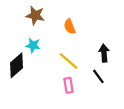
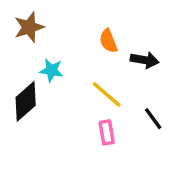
brown star: (35, 16) -> (29, 27), moved, turned -30
black arrow: (104, 53) -> (145, 60), moved, turned 105

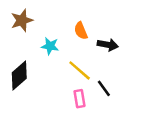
cyan star: (51, 70) -> (50, 46), moved
black line: (153, 119) -> (104, 88), moved

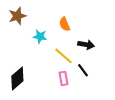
black arrow: (108, 45) -> (86, 45), moved
black diamond: (19, 76) -> (17, 78), moved

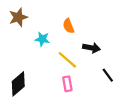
black line: (83, 70) -> (108, 75), moved

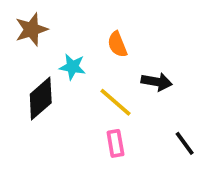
black line: (108, 75) -> (185, 143), moved
black diamond: (18, 84) -> (41, 99), moved

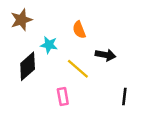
pink rectangle: (115, 143) -> (63, 96), moved
black line: (185, 143) -> (124, 96), turned 42

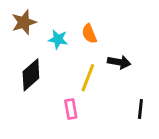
cyan star: (49, 45) -> (58, 39), moved
yellow line: (78, 69) -> (88, 78), turned 70

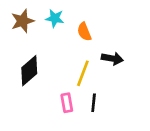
cyan star: (58, 39) -> (55, 18), moved
black line: (140, 109) -> (94, 103), moved

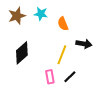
black line: (94, 103) -> (70, 77), turned 40

